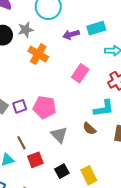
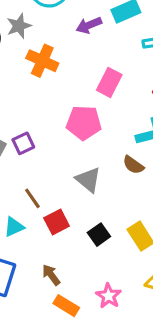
pink pentagon: (45, 107) -> (84, 123), moved

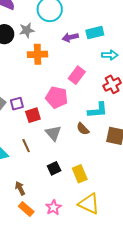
orange cross: (42, 61) -> (38, 54), turned -36
brown line: (32, 198) -> (26, 146), moved
red square: (57, 222) -> (33, 115), moved

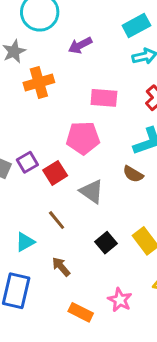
cyan rectangle: (95, 33) -> (136, 25), moved
pink rectangle: (77, 75) -> (104, 98), turned 72
brown arrow: (20, 188) -> (61, 267), moved

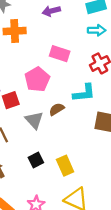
pink pentagon: (83, 138) -> (37, 79), turned 30
brown semicircle: (133, 174) -> (57, 109), moved, turned 105

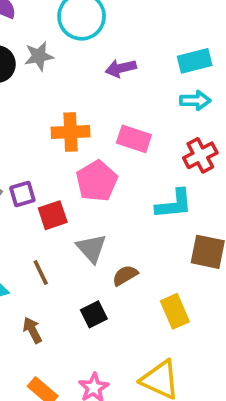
orange cross: (15, 31) -> (71, 132), moved
brown semicircle: (57, 109) -> (125, 275), moved
yellow rectangle: (65, 166) -> (175, 311), moved

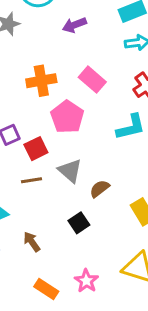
pink rectangle: (134, 139) -> (92, 80), turned 30
brown line: (41, 273) -> (32, 180), moved, turned -66

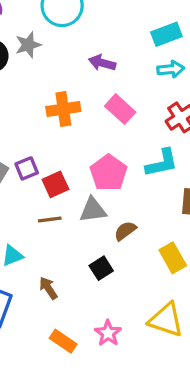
purple arrow: (74, 25) -> (102, 63), moved, turned 35
pink pentagon: (67, 117) -> (109, 173), moved
gray triangle: (70, 171) -> (93, 210), turned -50

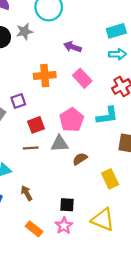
purple square: (27, 168) -> (18, 101), moved
black square: (101, 268) -> (67, 205), moved, turned 32

